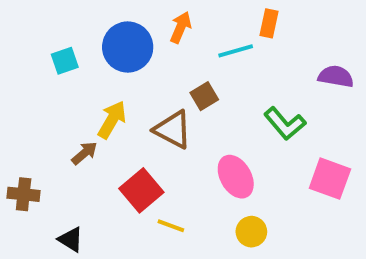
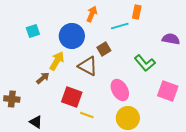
blue circle: (128, 47) -> (72, 36), moved
red square: (141, 190) -> (72, 97), turned -30
yellow circle: (251, 232) -> (128, 118), size x1.5

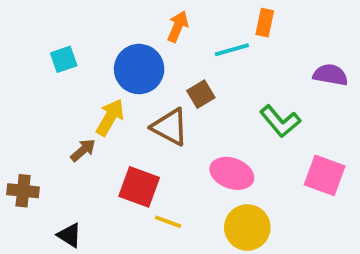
pink ellipse: (120, 90) -> (232, 173), turned -40

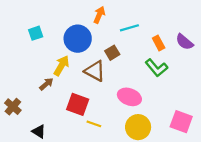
orange rectangle: (265, 23) -> (159, 43), moved, turned -40
purple semicircle: (330, 75) -> (184, 42), turned -150
pink square: (325, 175) -> (181, 122), moved
brown cross: (23, 191) -> (13, 107), turned 35

